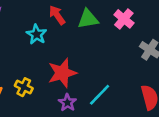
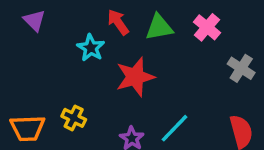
red star: (62, 73) -> (135, 77), moved

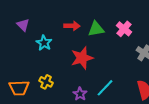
red arrow: (118, 22) -> (72, 26), turned 126
cyan star: (91, 48) -> (44, 43), moved

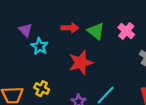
purple triangle: (23, 25) -> (25, 30), moved
green triangle: (96, 29) -> (96, 31), turned 48

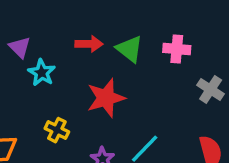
pink cross: (126, 31) -> (177, 49), turned -35
yellow cross: (42, 89) -> (57, 130), moved

